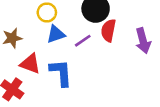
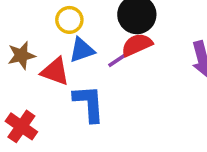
red semicircle: (108, 30) -> (137, 45), moved, turned 55
red triangle: (30, 64) -> (55, 71), moved

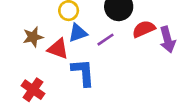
red semicircle: (137, 45) -> (144, 29), moved

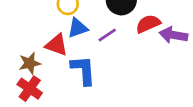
brown star: (33, 37) -> (30, 63), moved
purple arrow: (167, 40) -> (173, 35), turned 115

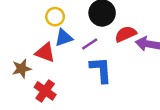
blue L-shape: (83, 70) -> (101, 70), moved
red cross: (30, 89) -> (45, 91), moved

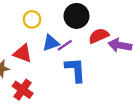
blue triangle: (64, 38) -> (51, 43), moved

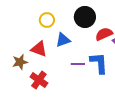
purple line: (65, 45) -> (78, 64), moved, turned 32
blue L-shape: (75, 70) -> (99, 63), moved

